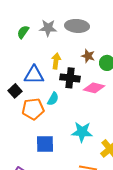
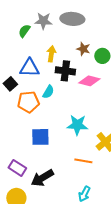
green semicircle: (23, 32) -> (24, 31), moved

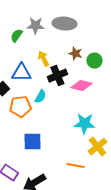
yellow arrow: (51, 54) -> (43, 59), turned -35
black cross: (65, 71) -> (57, 76), turned -30
cyan star: (77, 125) -> (84, 124), moved

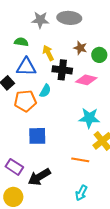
green semicircle: (16, 36) -> (21, 42), moved, turned 64
black cross: (57, 76) -> (62, 70), turned 30

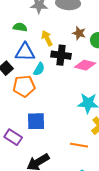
cyan semicircle: (45, 91) -> (39, 69), moved
purple rectangle: (14, 167) -> (13, 137), moved

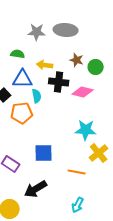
yellow arrow: (47, 38) -> (45, 65), turned -56
cyan semicircle: (39, 69) -> (37, 96), turned -40
blue square: (36, 121) -> (44, 153), moved

